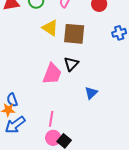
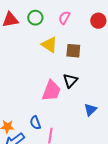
brown square: (74, 34) -> (73, 51), size x0.7
blue semicircle: (12, 100) -> (35, 123), moved

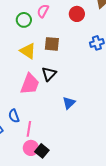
green circle: (35, 18) -> (24, 20), moved
yellow triangle: (49, 45) -> (28, 51), moved

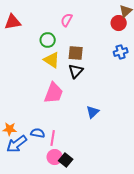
red circle: (77, 14) -> (119, 23), moved
green circle: (24, 20) -> (48, 40), moved
black triangle: (49, 74) -> (76, 71), moved
blue semicircle: (14, 116) -> (38, 133), moved, turned 120

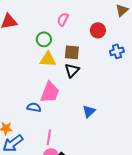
red circle: (119, 23) -> (98, 30), moved
yellow triangle: (52, 60) -> (48, 59), turned -30
blue semicircle: (38, 133) -> (34, 107), moved

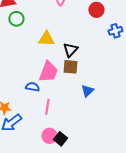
green circle: (44, 39) -> (16, 19), moved
brown square: (72, 52) -> (70, 67), moved
pink line: (49, 137) -> (47, 107), moved

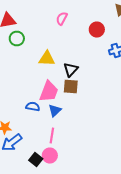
blue triangle: (87, 91) -> (55, 110), moved
pink line: (47, 107) -> (52, 136), moved
black square: (60, 139) -> (36, 160), moved

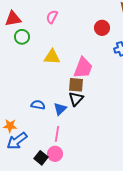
pink semicircle: (62, 18) -> (52, 17), moved
black triangle: (71, 70) -> (76, 99), moved
pink trapezoid: (49, 92) -> (83, 68), moved

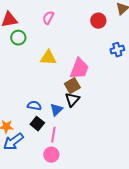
red circle: (102, 28) -> (98, 21), moved
brown square: (76, 85) -> (72, 86), turned -35
black square: (41, 158) -> (37, 124), moved

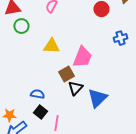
brown square: (72, 86) -> (66, 74), moved
blue triangle: (56, 110) -> (97, 98), moved, size x1.5

